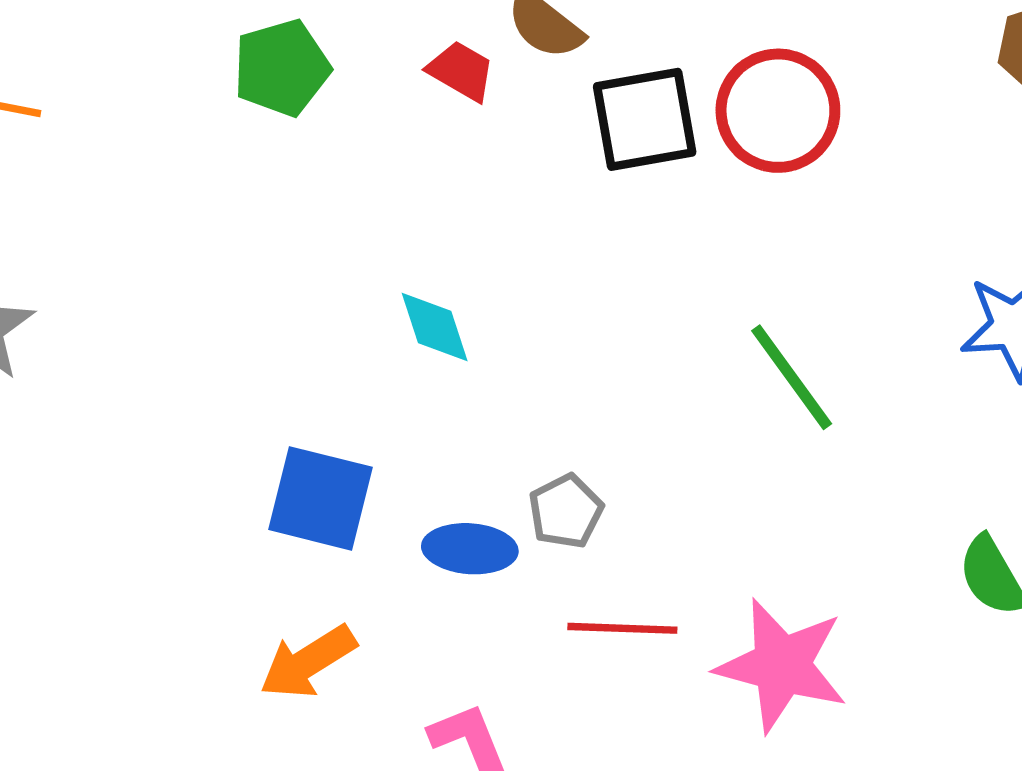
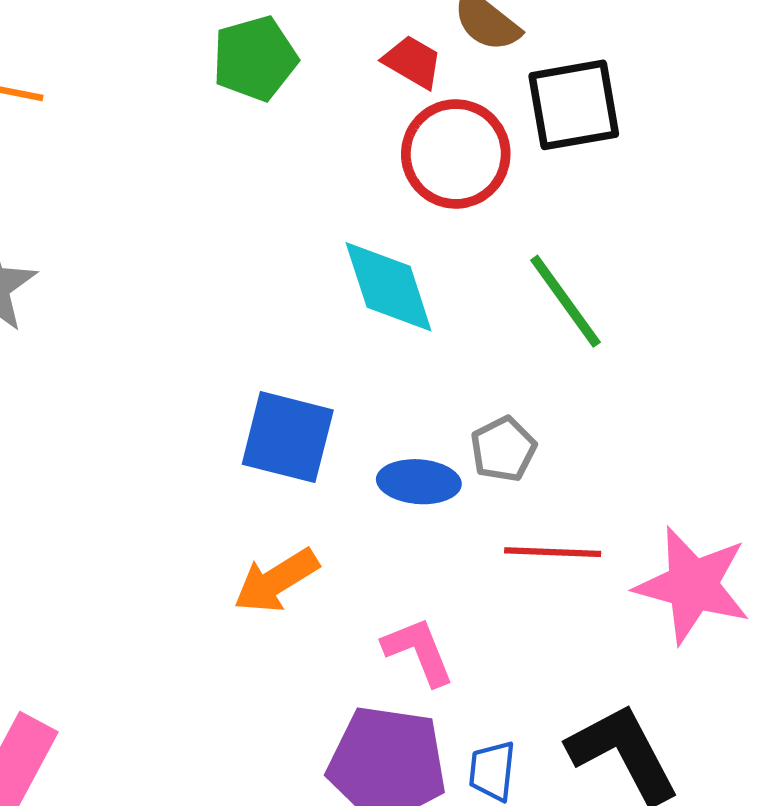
red circle: (778, 111) -> (456, 154), moved
cyan diamond: (435, 327) -> (389, 287), size x1.5
green line: (792, 377) -> (565, 301), moved

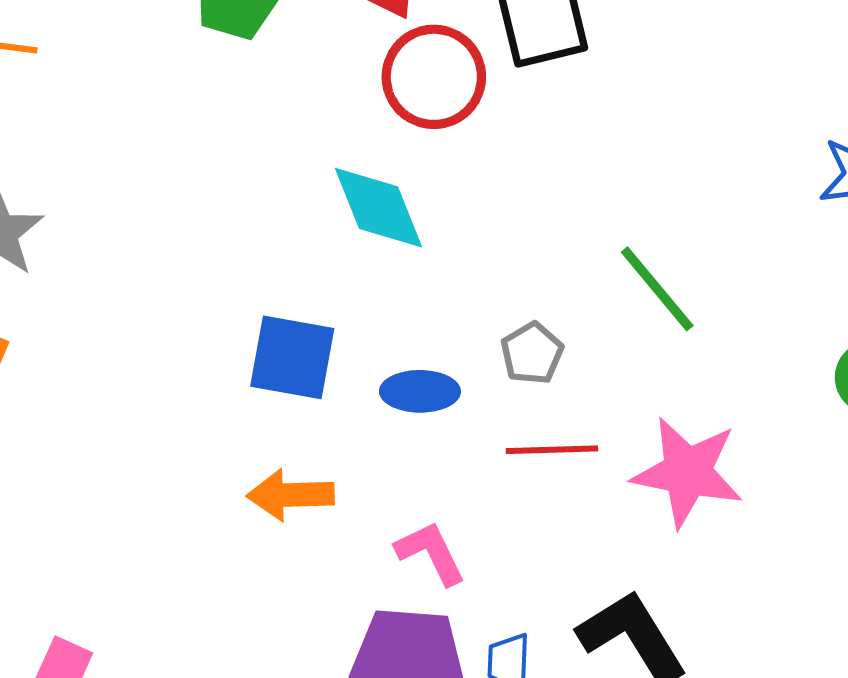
green line: (565, 301) -> (657, 289), moved
gray pentagon: (503, 449) -> (532, 353), moved
orange arrow: (276, 581) -> (291, 495), turned 34

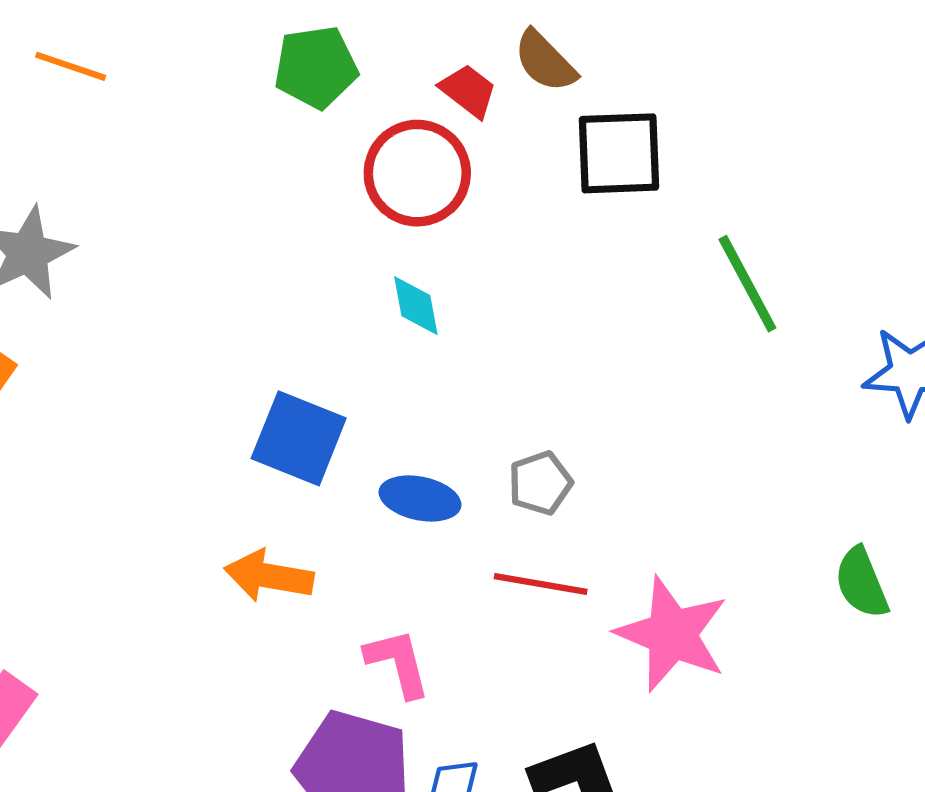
red circle: (434, 77) -> (417, 173), moved
cyan diamond: (378, 208) -> (416, 306), size x0.6
green line: (657, 289) -> (747, 284), moved

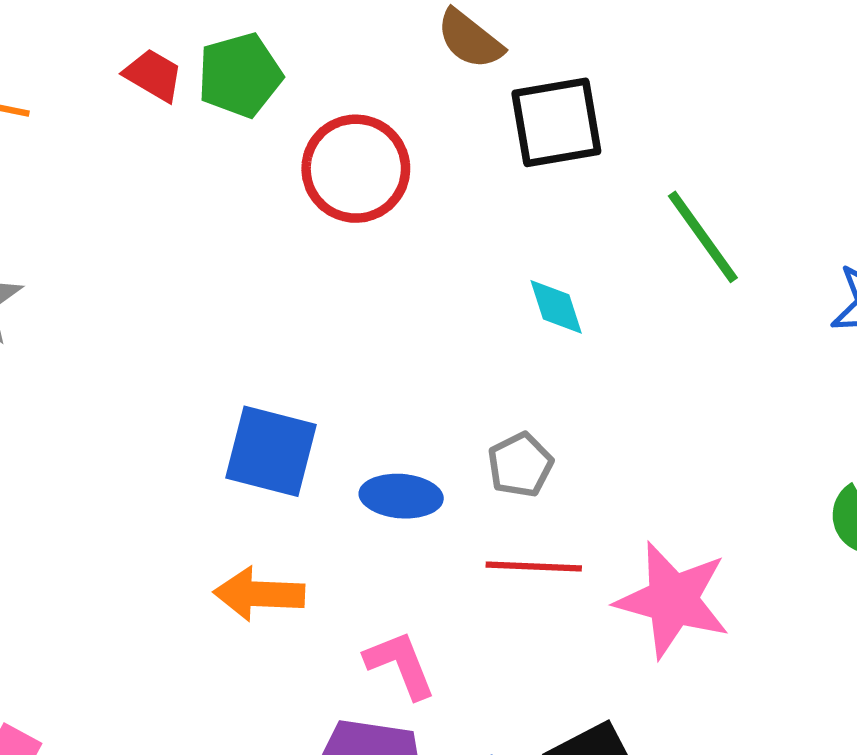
red trapezoid: (468, 91) -> (153, 75), moved
cyan diamond: (416, 306) -> (556, 307), moved

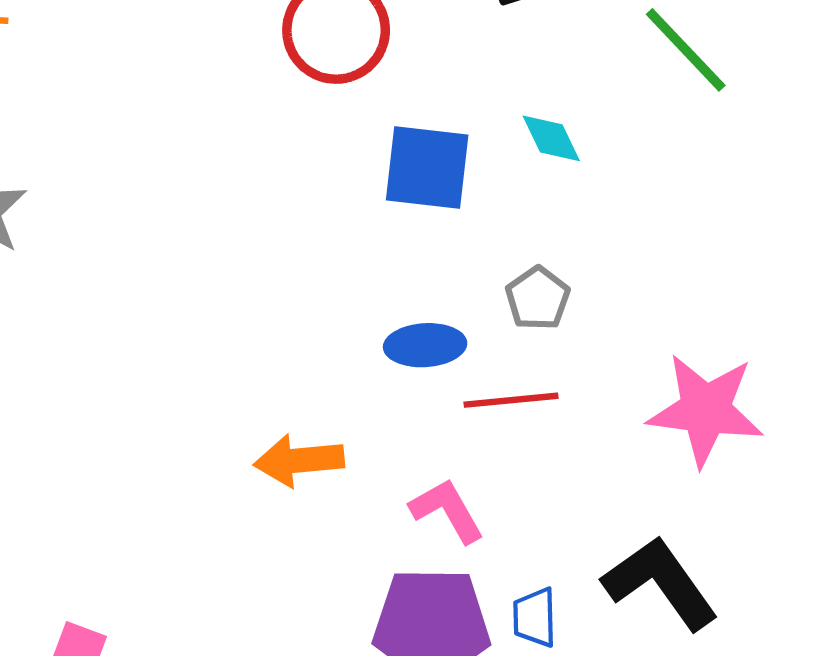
blue square: (271, 451) -> (427, 168), moved
red line: (534, 567) -> (511, 400), moved

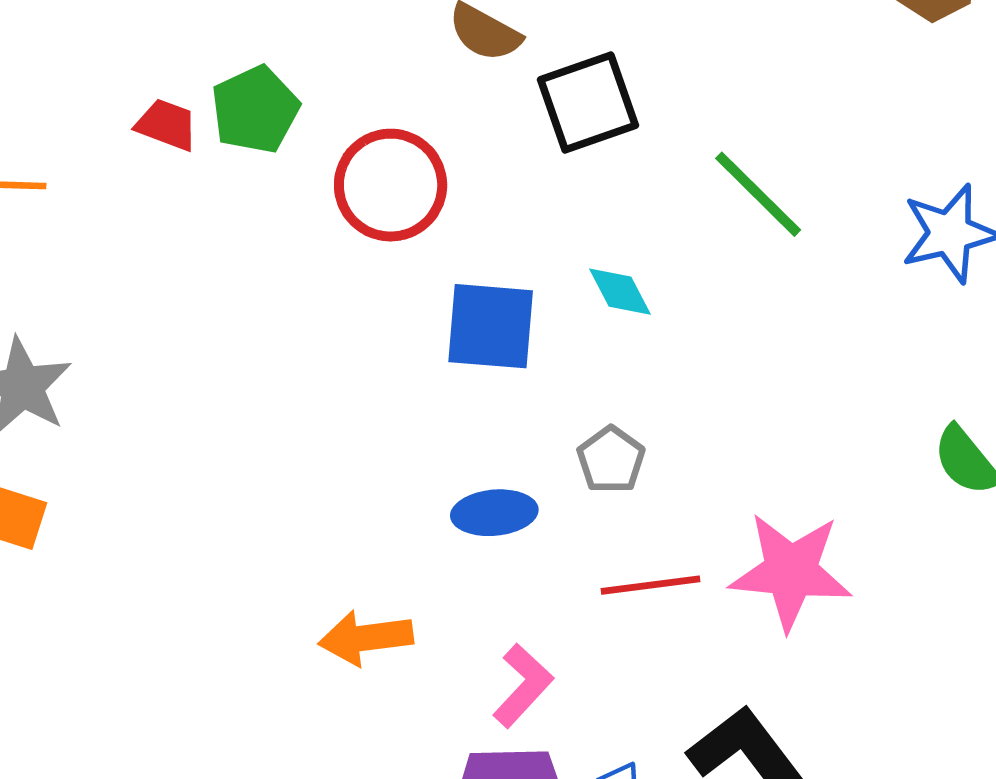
red line: (511, 400) -> (651, 585), moved
pink L-shape: (447, 511) -> (523, 686), turned 74

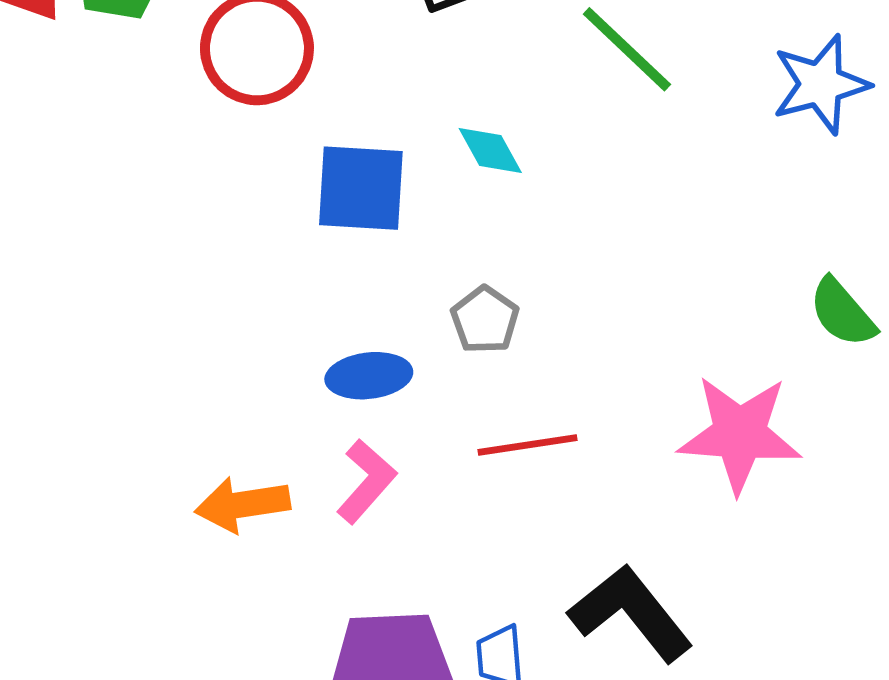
pink star: (791, 571) -> (740, 434), moved
pink L-shape: (523, 686) -> (366, 481), moved

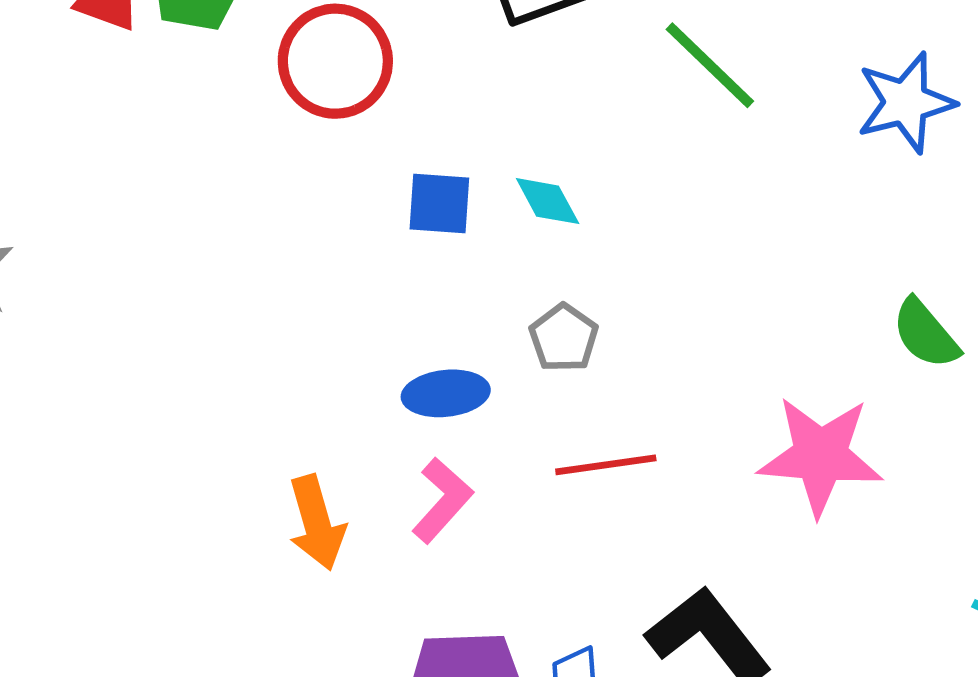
cyan diamond: (490, 150) -> (548, 201), moved
blue square: (361, 188) -> (439, 203), size x0.7
orange arrow: (242, 505) -> (317, 523), turned -98

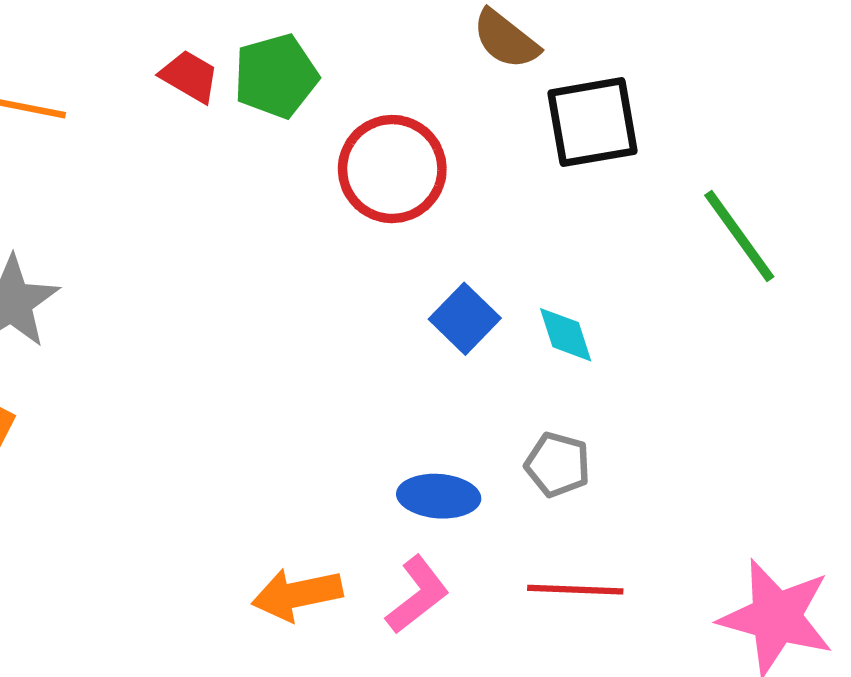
blue square: (439, 203) -> (465, 319), turned 30
gray pentagon: (564, 338) -> (558, 465), turned -30
orange arrow: (317, 523) -> (297, 594), turned 84

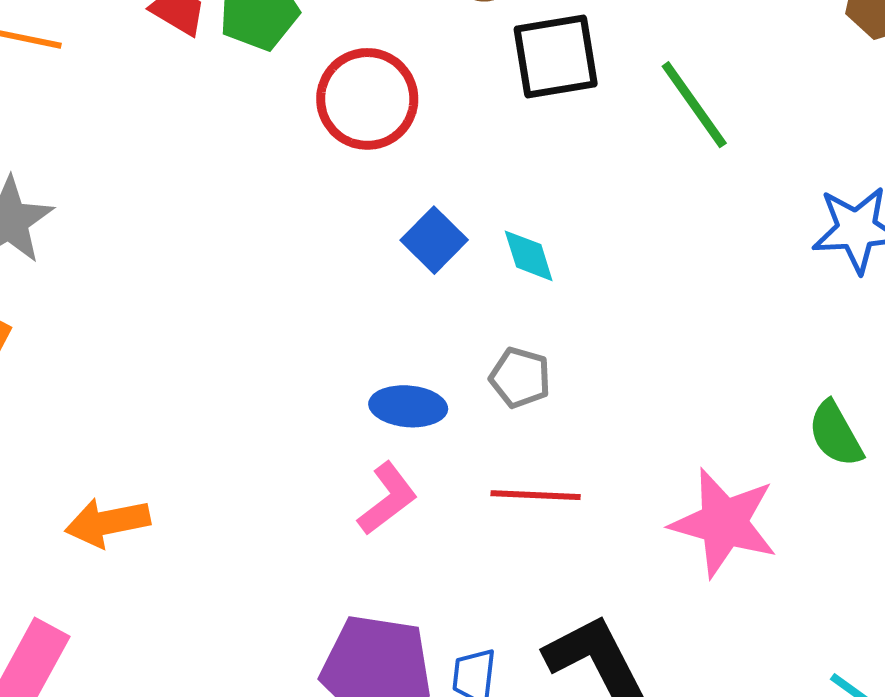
green line: (739, 236) -> (694, 105), moved
orange arrow: (297, 594) -> (108, 522), moved

